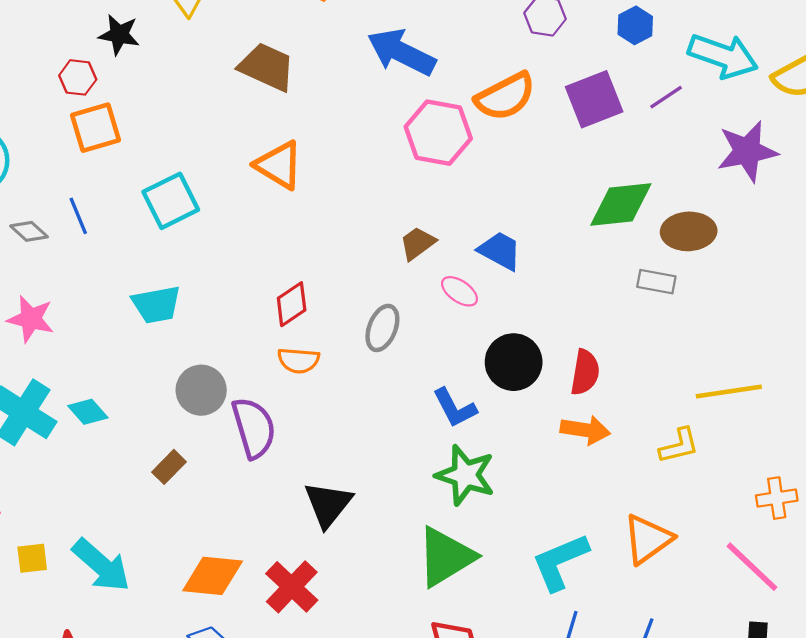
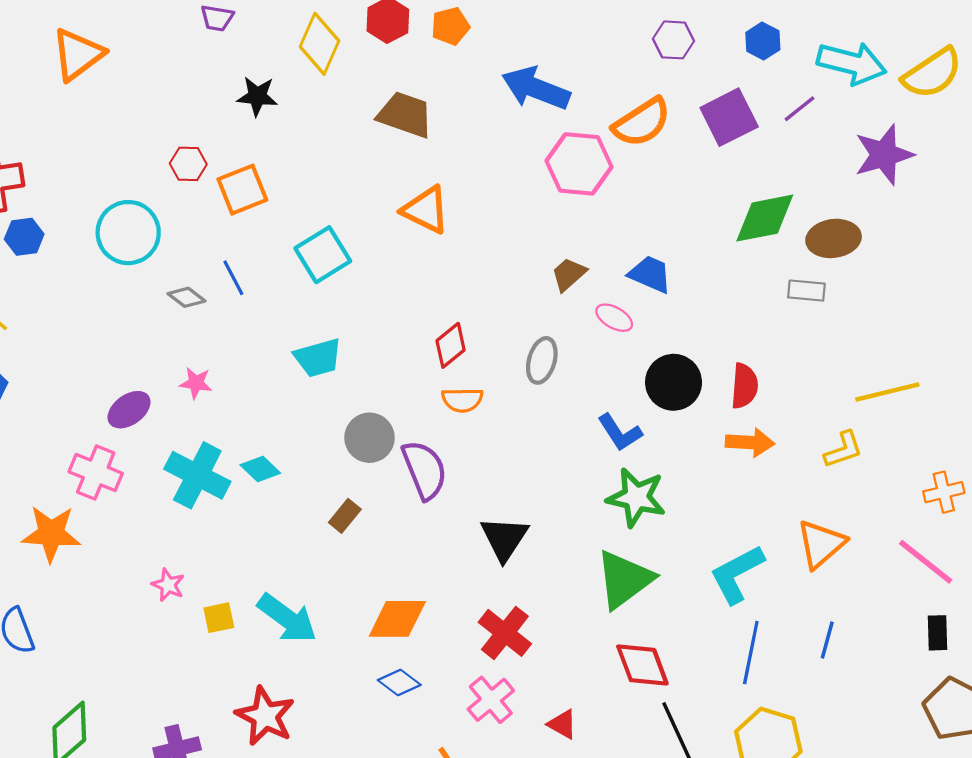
red hexagon: (78, 77) -> (188, 164), moved
pink star: (31, 319) -> (196, 383), size x0.7
red cross: (292, 587) -> (505, 633), moved

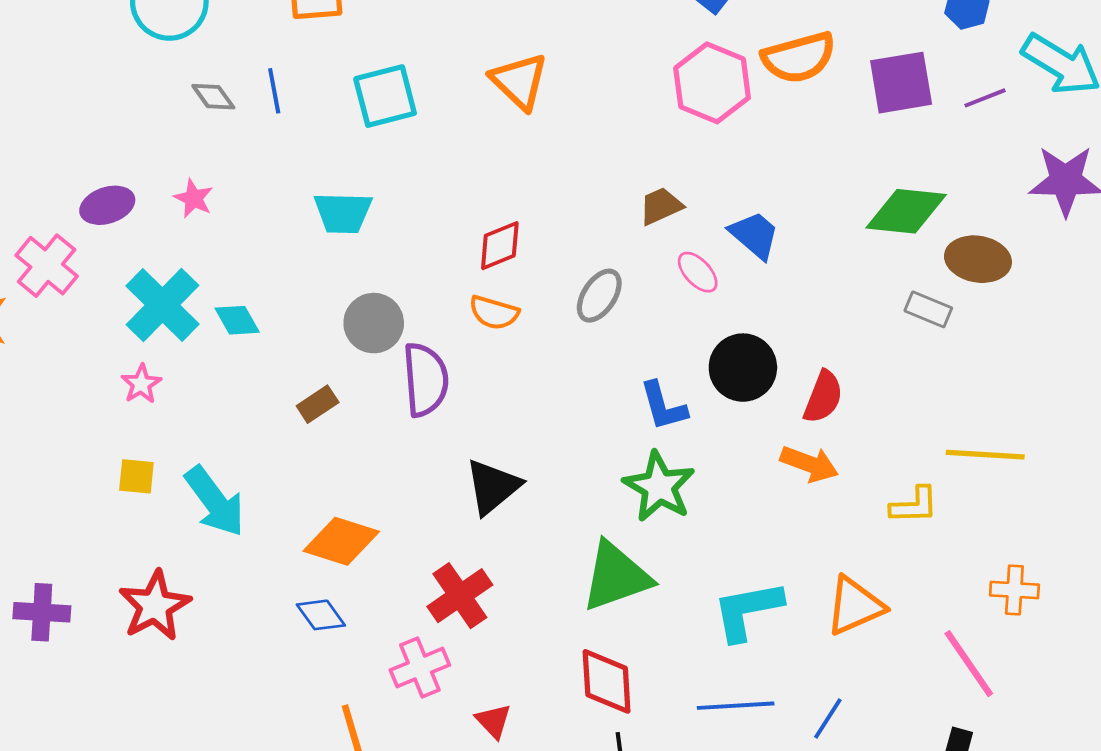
pink star: (168, 585) -> (141, 384), moved
blue line: (751, 653) -> (736, 706), turned 58

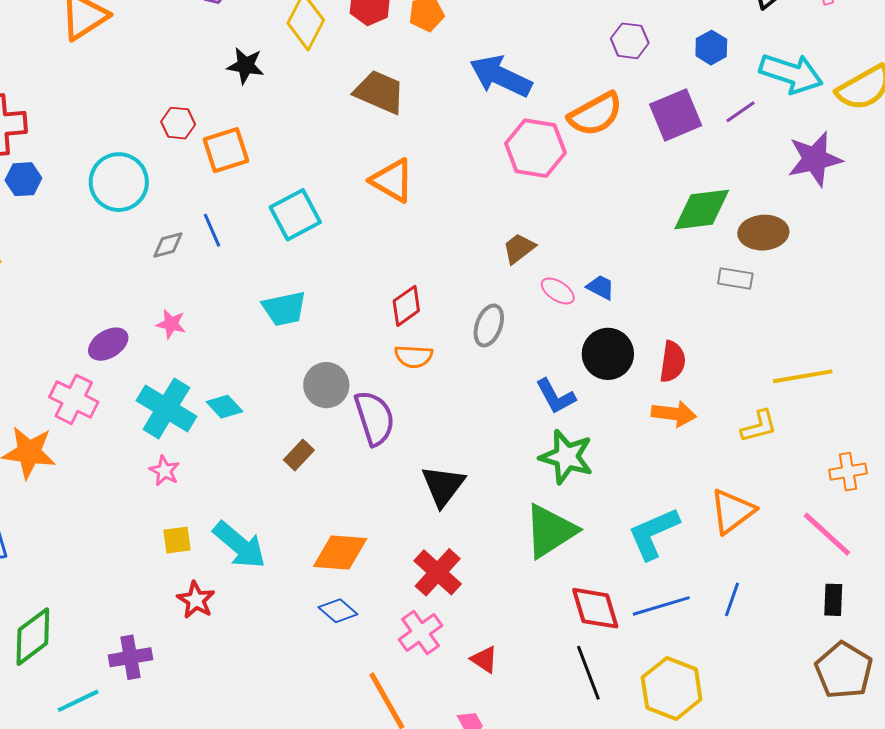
gray diamond: (213, 97) -> (168, 245), turned -56
blue trapezoid: (754, 235) -> (601, 287), moved, size x0.7
red star: (155, 606) -> (196, 600), moved, size x0.7
red diamond: (607, 681) -> (595, 608), moved

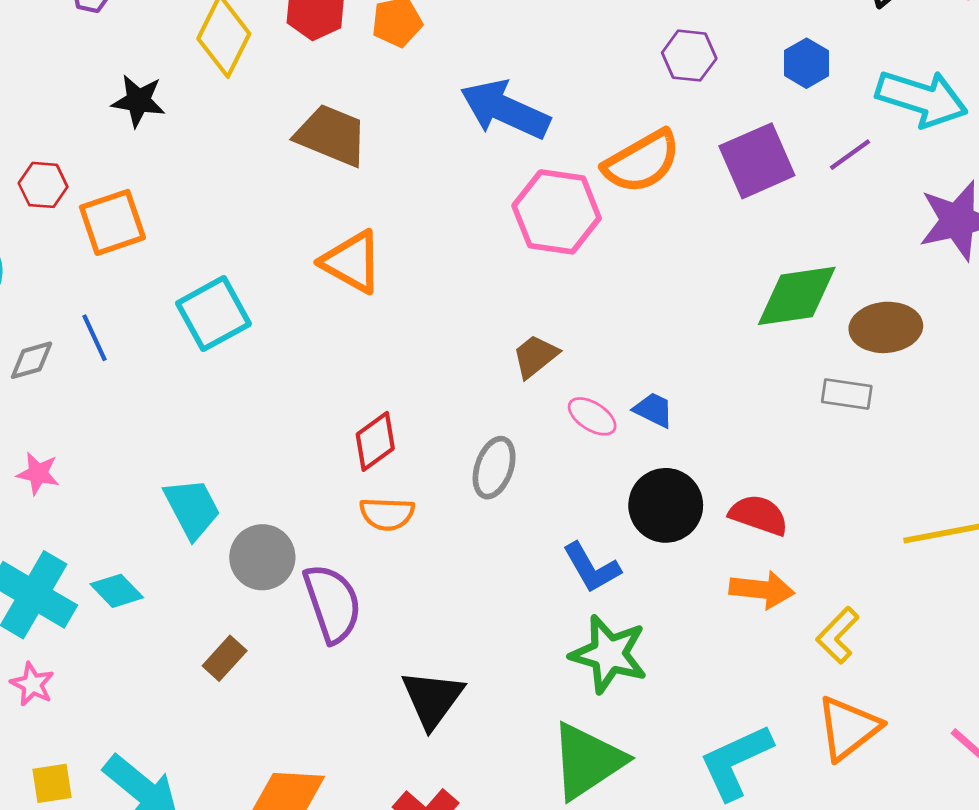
cyan trapezoid: (284, 309) -> (192, 508), moved, turned -105
red semicircle: (673, 362) -> (759, 515), turned -78
yellow L-shape: (759, 426) -> (838, 635), moved, turned 150

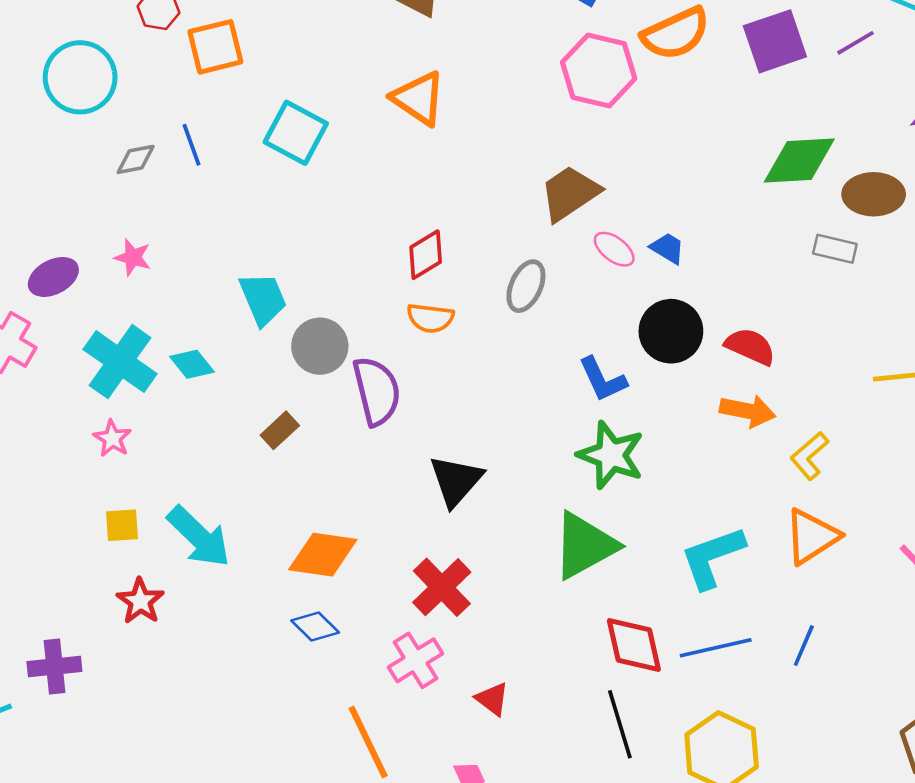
cyan square: (214, 314) -> (296, 133), turned -38
brown trapezoid: (535, 356) -> (570, 193), size x1.5

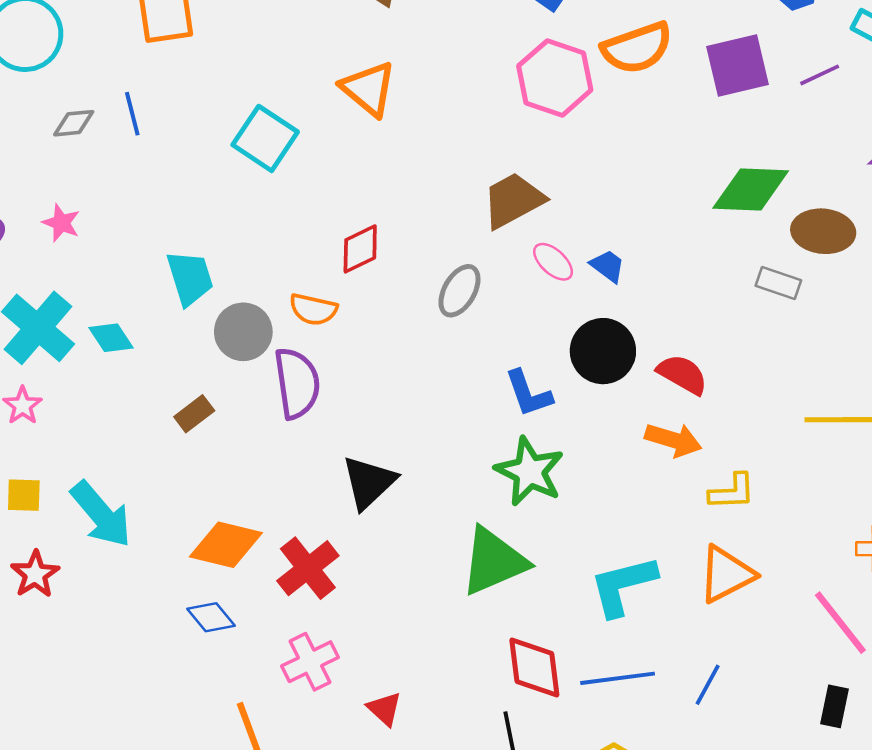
cyan square: (296, 133) -> (265, 138), moved
orange semicircle: (430, 318) -> (313, 309), moved
yellow L-shape: (809, 456) -> (732, 492), turned -147
red cross: (442, 587) -> (308, 568), moved

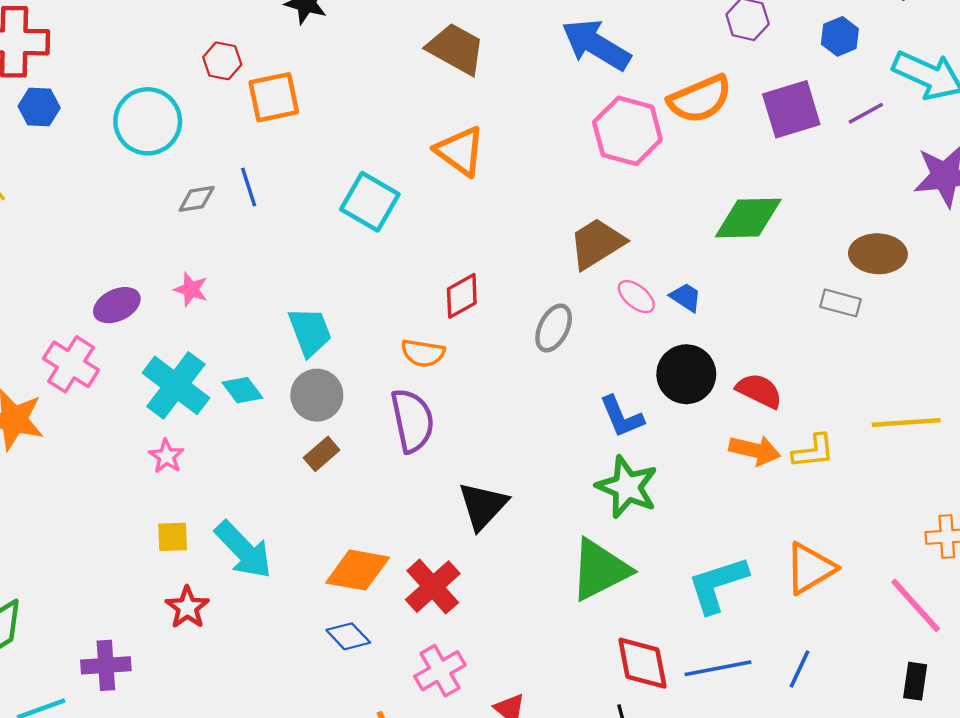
green diamond: (751, 189) -> (748, 218), moved
gray circle: (243, 332) -> (317, 395), moved
yellow L-shape: (732, 492) -> (813, 451), moved

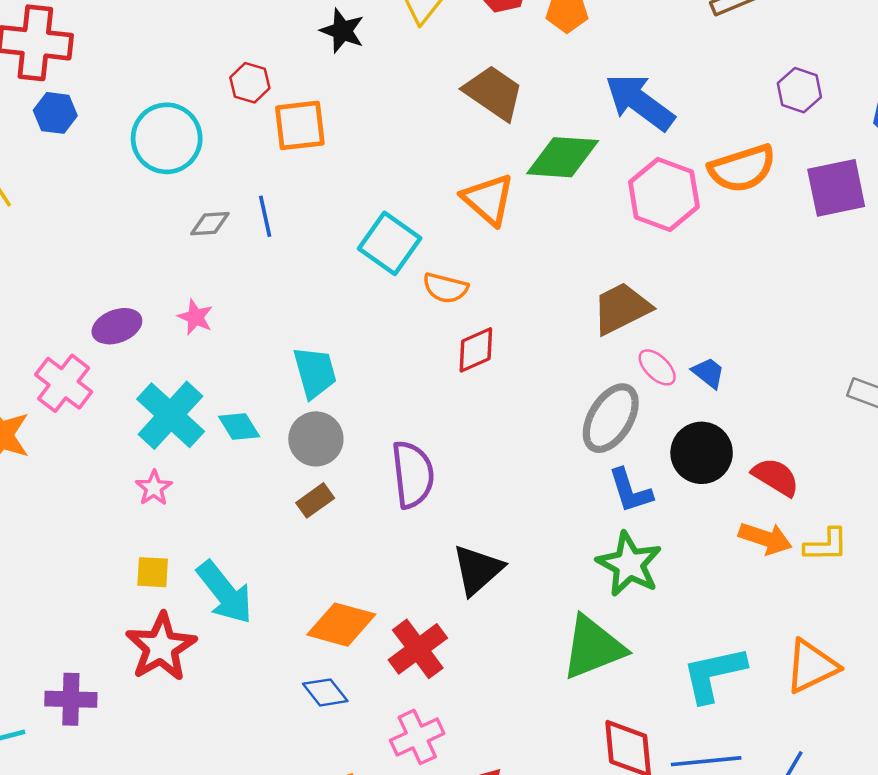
green diamond: (748, 218) -> (563, 157), moved
gray ellipse: (554, 328) -> (611, 418), moved, size x1.4
orange semicircle: (423, 353) -> (445, 288), moved
red star: (187, 607) -> (161, 647), size x1.5

